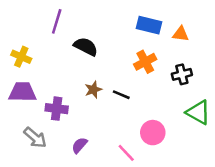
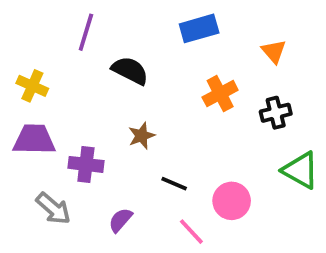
blue rectangle: (149, 25) -> (199, 28), moved, turned -30
orange triangle: (181, 34) -> (274, 51), turned 42
black line: (121, 95) -> (174, 184), moved

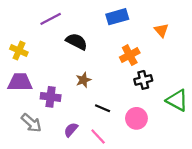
purple line: (86, 32) -> (51, 19), turned 45
black cross: (276, 113) -> (143, 80), moved
pink line: (191, 232) -> (98, 136), moved

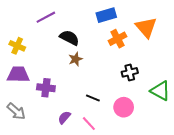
orange triangle: (161, 30) -> (146, 27), size x1.6
orange cross: (130, 55) -> (117, 39), moved
brown star: (83, 80) -> (76, 59), moved
gray arrow: (31, 123) -> (16, 111), moved

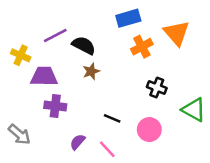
purple line: (46, 17) -> (55, 35), moved
black cross: (130, 72) -> (157, 87), turned 35
purple trapezoid: (18, 74) -> (44, 76), moved

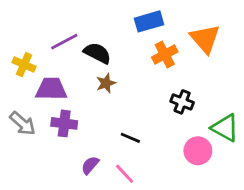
pink circle: (149, 130) -> (198, 151), moved
gray arrow: (19, 134) -> (23, 123), moved

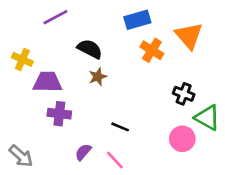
purple line: (64, 42) -> (55, 17), moved
orange cross: (165, 54) -> (152, 50), turned -30
black cross: (182, 102) -> (184, 94), moved
gray arrow: (23, 123) -> (21, 156), moved

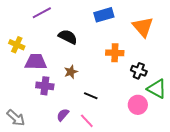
orange cross: (152, 50) -> (115, 53), moved, turned -30
brown star: (98, 77) -> (71, 72), moved

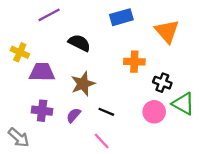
brown star: (71, 72) -> (83, 84), size x1.5
purple cross: (45, 86) -> (42, 111), moved
pink circle: (138, 105) -> (154, 112), moved
purple semicircle: (63, 115) -> (74, 115), moved

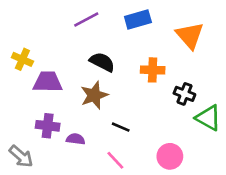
purple line: (49, 15) -> (86, 20), moved
black semicircle: (79, 43) -> (102, 62), moved
pink circle: (154, 112) -> (170, 156), moved
purple semicircle: (74, 115) -> (76, 139), moved, turned 56

